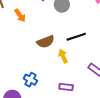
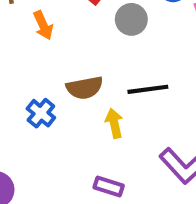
blue cross: (30, 80) -> (41, 113), moved

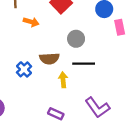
gray circle: (131, 19) -> (76, 39), moved
orange arrow: (43, 25) -> (31, 22), turned -56

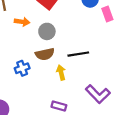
gray circle: (76, 39) -> (47, 31), moved
blue cross: (24, 69) -> (22, 68), turned 32

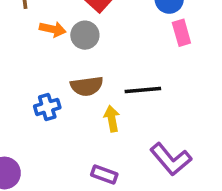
pink rectangle: (107, 14) -> (181, 33), moved
gray circle: (47, 31) -> (85, 35), moved

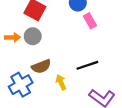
black line: (143, 90) -> (87, 65), moved
blue cross: (47, 107) -> (21, 85), size x1.5

